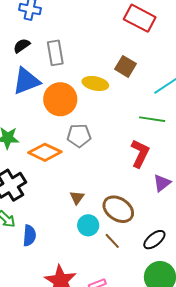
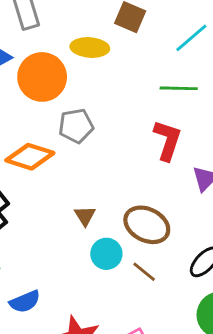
blue semicircle: (29, 236) -> (25, 302), moved, turned 70

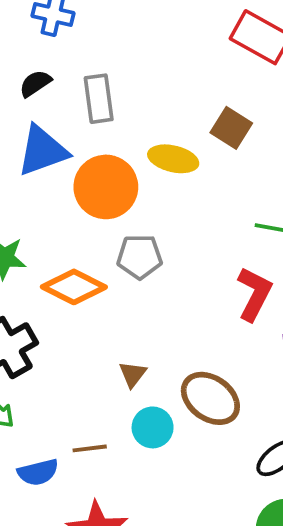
brown line: (144, 272) -> (90, 448), moved, turned -55

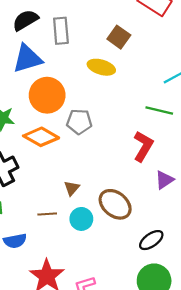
black semicircle: (35, 83) -> (25, 20), size x1.4
brown square: (231, 128) -> (119, 37), moved
orange circle: (106, 187) -> (47, 95), moved
brown line: (90, 448) -> (47, 214), moved

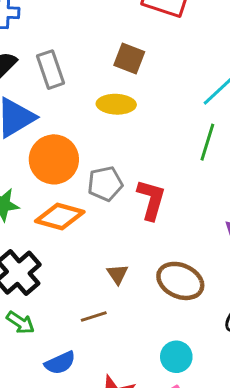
green line: (159, 110) -> (207, 142), turned -72
red L-shape: (143, 146) -> (151, 200), moved
cyan circle: (81, 219) -> (176, 357), moved

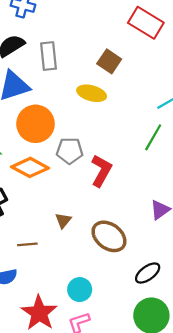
brown line: (94, 317) -> (27, 244), moved
cyan circle: (176, 357) -> (80, 290), moved

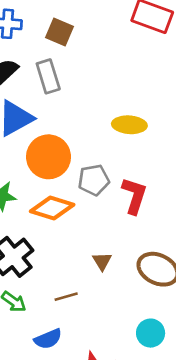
brown square: (109, 61) -> (60, 32), moved
yellow ellipse: (92, 93) -> (129, 125), moved
cyan circle: (80, 290) -> (151, 333), moved

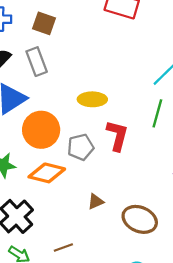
yellow ellipse: (129, 125) -> (92, 99), moved
red L-shape: (134, 196) -> (117, 135), moved
brown triangle: (102, 261) -> (96, 202), moved, turned 42

